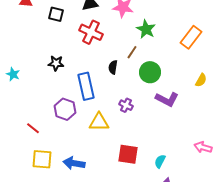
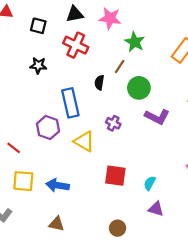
black star: (56, 63) -> (38, 65), moved
yellow triangle: (99, 122) -> (84, 141), turned 30

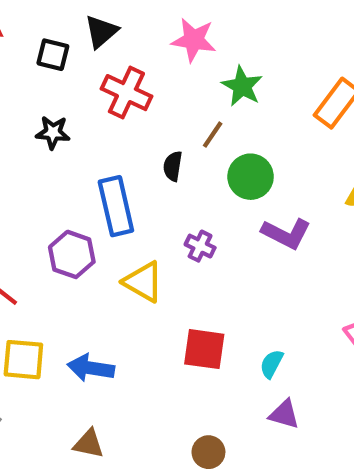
black triangle: (75, 14) -> (101, 32), moved, turned -30

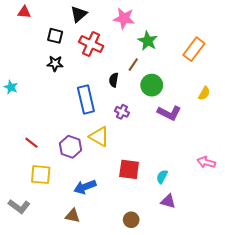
black square: (53, 55) -> (55, 36), moved
purple cross: (200, 246) -> (122, 112), moved
purple hexagon: (72, 254) -> (71, 147), moved
blue arrow: (91, 368) -> (85, 187), moved, turned -30

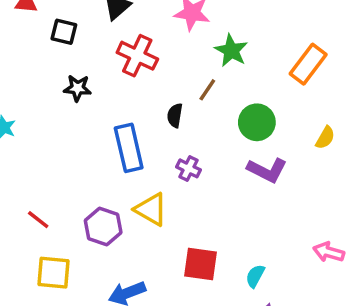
black square: (55, 36) -> (64, 32), moved
green circle: (152, 85) -> (257, 122), moved

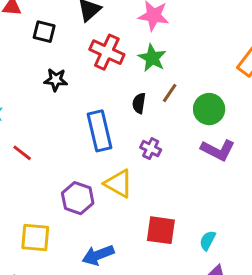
green star: (231, 51) -> (152, 58), moved
brown line: (207, 90) -> (170, 93), moved
red line: (38, 220) -> (22, 153), moved

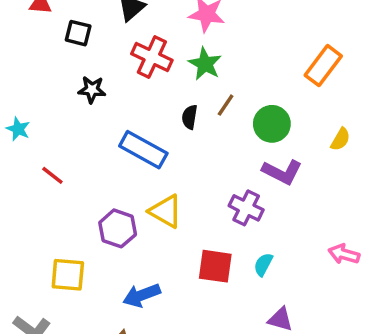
blue rectangle: (100, 131) -> (143, 150), turned -48
purple cross: (151, 148) -> (246, 208), moved, size x1.4
cyan semicircle: (208, 240) -> (263, 264), moved

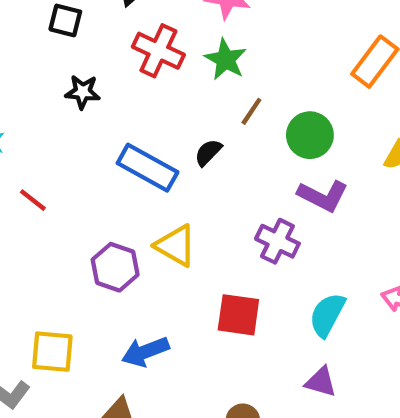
black semicircle: (190, 117) -> (208, 152), moved, turned 35
cyan semicircle: (263, 264) -> (327, 315), moved, size x1.5
yellow square: (68, 275) -> (52, 352), moved

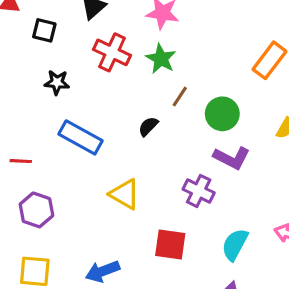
blue rectangle: (148, 168) -> (81, 137), moved
red line: (33, 200) -> (21, 161), turned -35
purple hexagon: (115, 267) -> (36, 210), moved

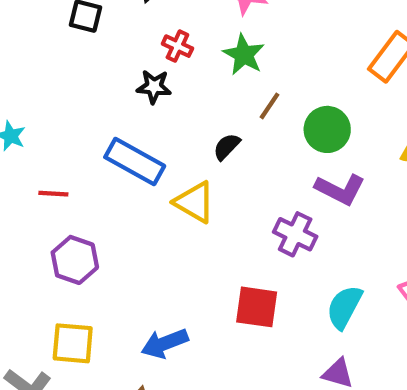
red cross: (112, 52) -> (177, 46), size x0.6
black star: (57, 82) -> (154, 87), moved
yellow triangle: (125, 194) -> (195, 202), moved

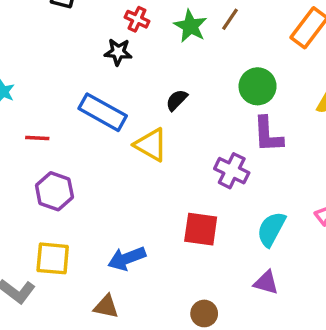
brown line: (269, 106) -> (230, 19), moved
purple L-shape: (340, 189) -> (268, 135), turned 60

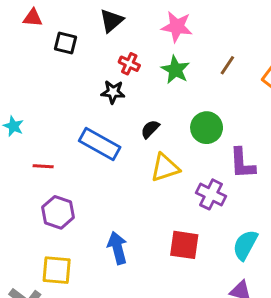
brown line: (230, 19) -> (227, 65), moved
green circle: (258, 86) -> (207, 128), moved
black semicircle: (177, 100) -> (150, 129), moved
yellow triangle: (151, 145) -> (165, 168), moved, turned -48
blue arrow: (127, 258) -> (117, 248), moved, turned 96

